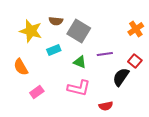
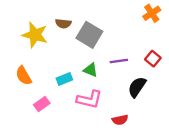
orange cross: (136, 29) -> (152, 13), moved
cyan rectangle: (54, 50) -> (64, 79), moved
red square: (135, 61) -> (153, 59), moved

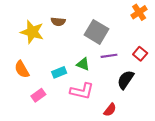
gray square: (89, 35) -> (96, 32), moved
red semicircle: (120, 120) -> (110, 110), turned -40

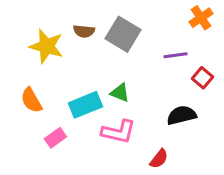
gray square: (96, 32) -> (123, 34), moved
purple line: (109, 56) -> (176, 55), moved
cyan rectangle: (59, 72) -> (85, 105), size x1.5
black semicircle: (126, 80) -> (182, 115), turned 42

